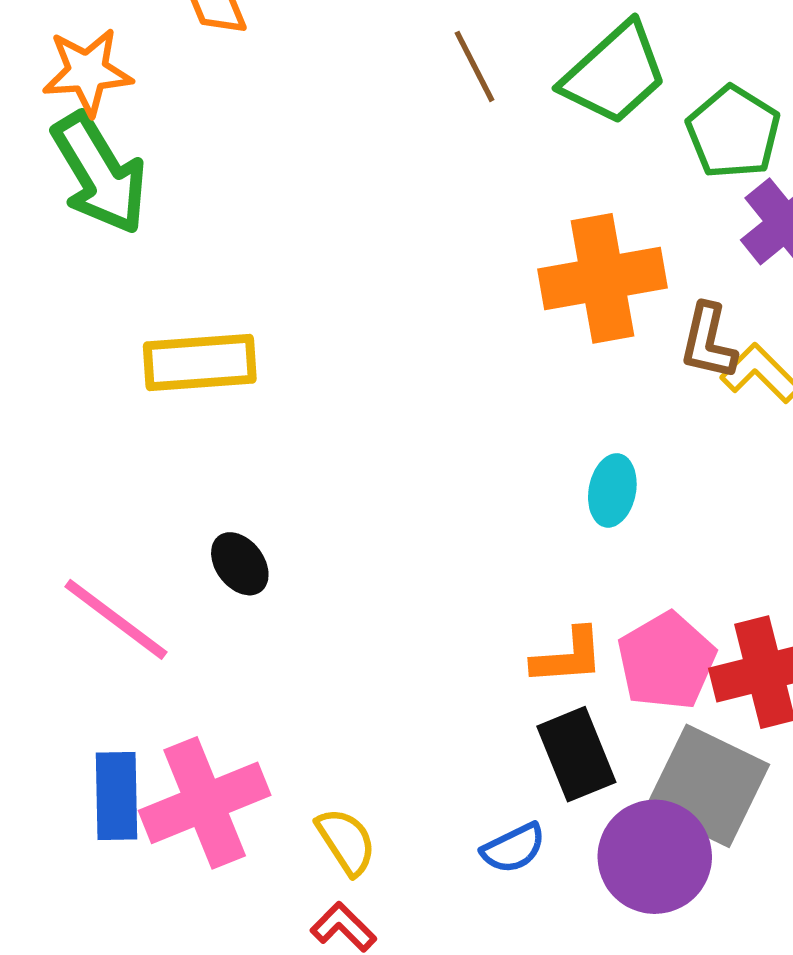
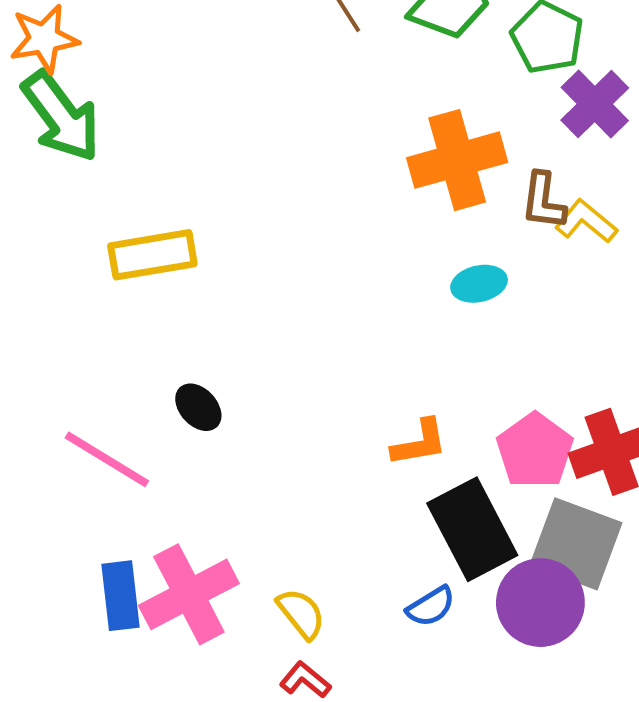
cyan ellipse: (612, 490) -> (479, 284), moved, turned 72
orange L-shape: (568, 656) -> (419, 443), moved
black rectangle: (576, 754) -> (472, 529), size x1.4

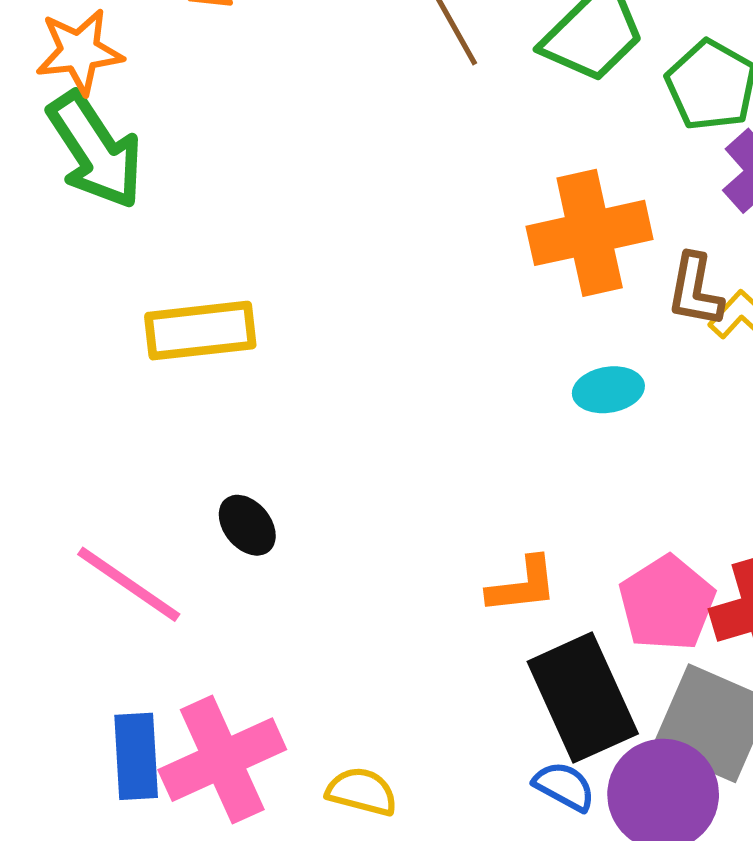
blue semicircle: (431, 606) -> (564, 786), moved, turned -123
yellow semicircle: (301, 614) -> (362, 792), turned -40

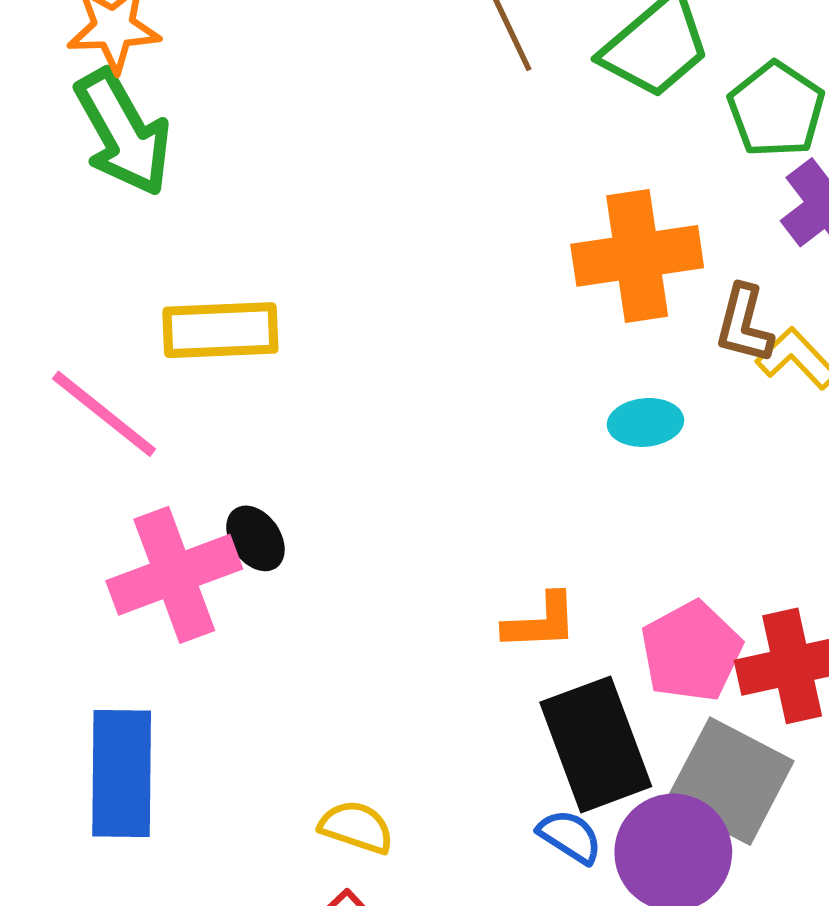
pink line: (129, 584) -> (104, 414), moved
blue rectangle: (136, 756) -> (122, 774), size x1.4
pink cross: (222, 760) -> (174, 575), moved

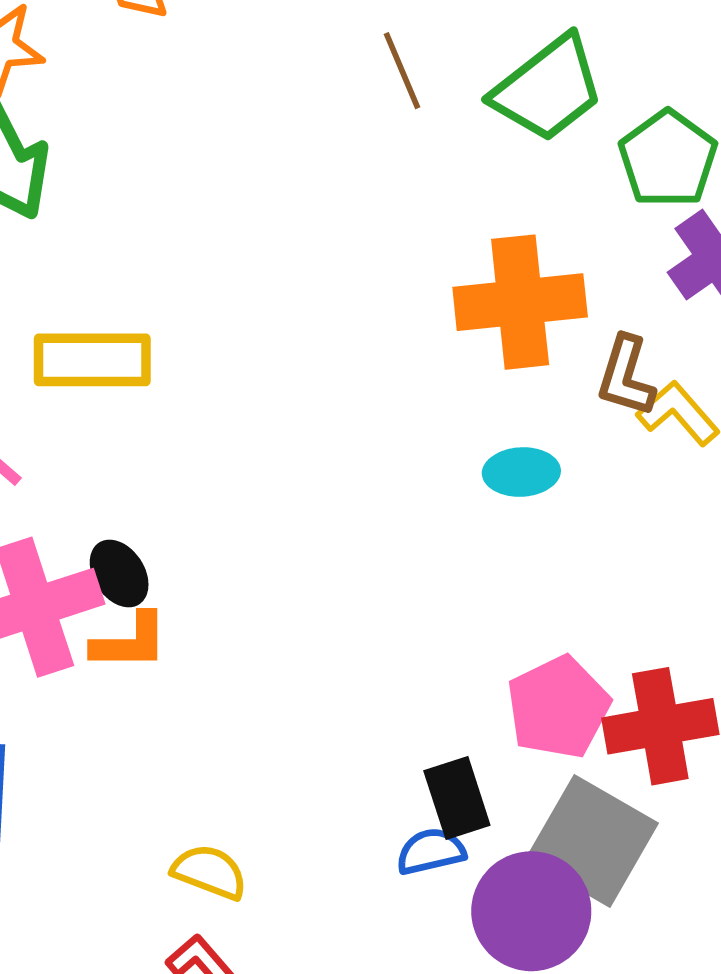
orange L-shape: (541, 622) -> (130, 642), moved
black rectangle: (596, 744) -> (457, 798), size x0.6
blue semicircle: (570, 837) -> (431, 851), moved, turned -48

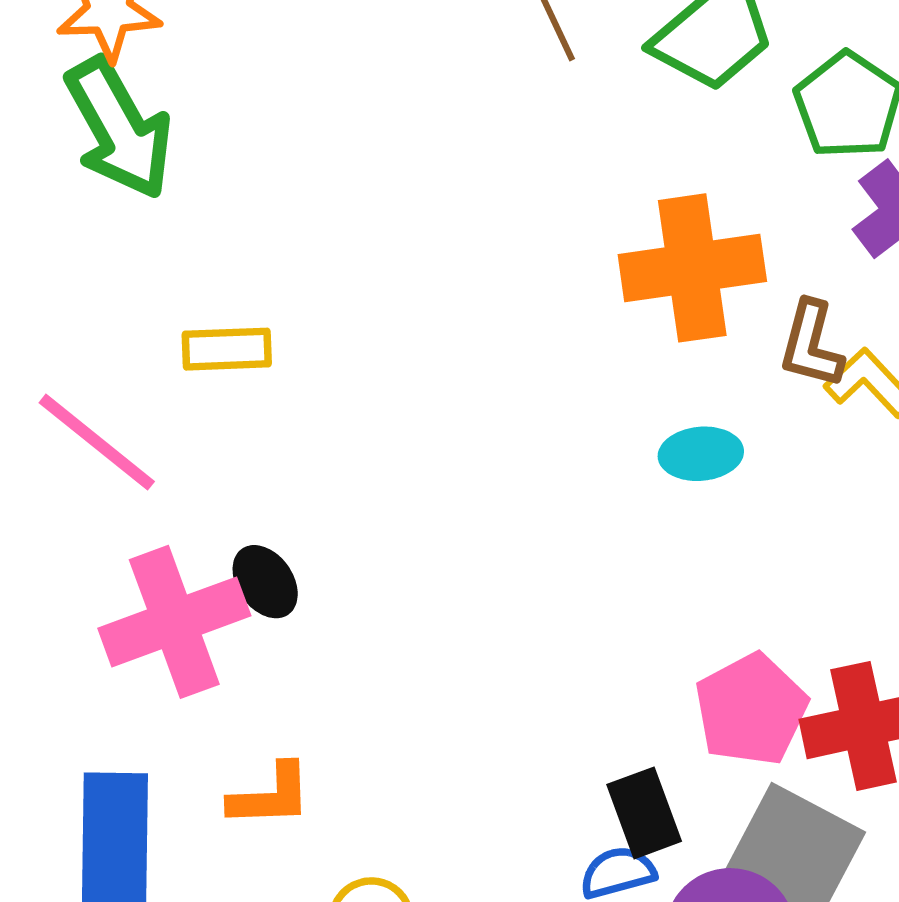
yellow rectangle: (92, 360) -> (227, 349), size x0.7
orange L-shape: (130, 642) -> (270, 796), moved

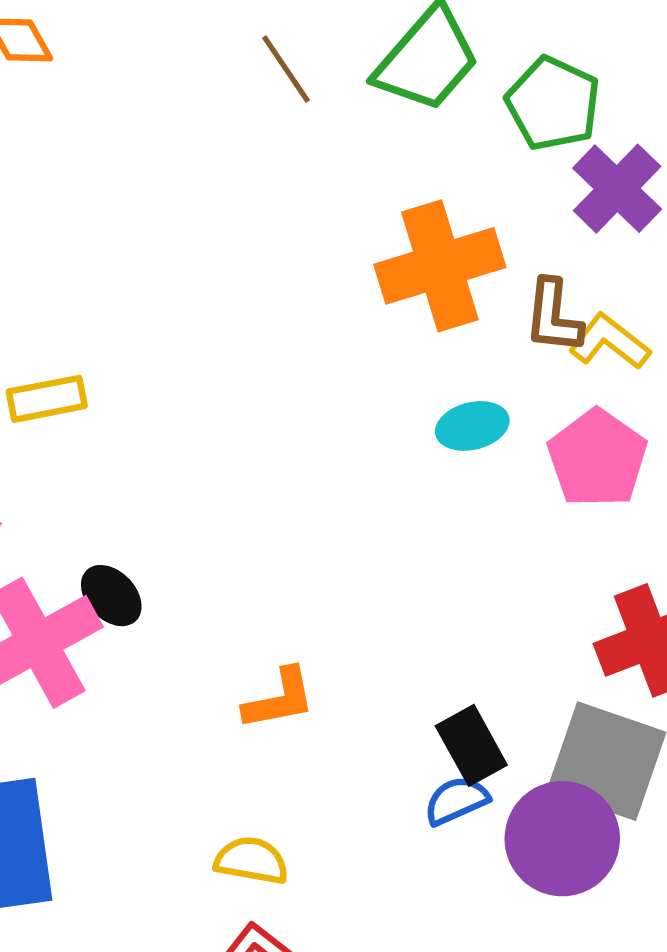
pink pentagon: (751, 710) -> (597, 458), moved
orange L-shape: (270, 796) -> (279, 699), moved

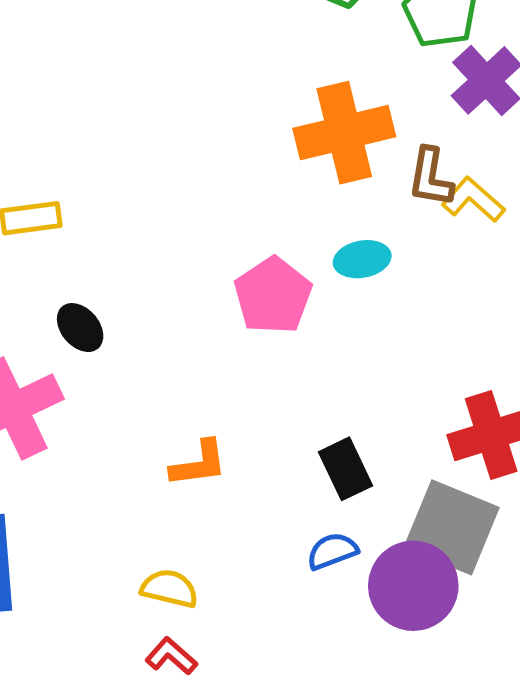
pink pentagon: (597, 458) -> (273, 296), moved
black ellipse: (111, 596) -> (80, 328), moved
black rectangle: (471, 745) -> (345, 469), moved

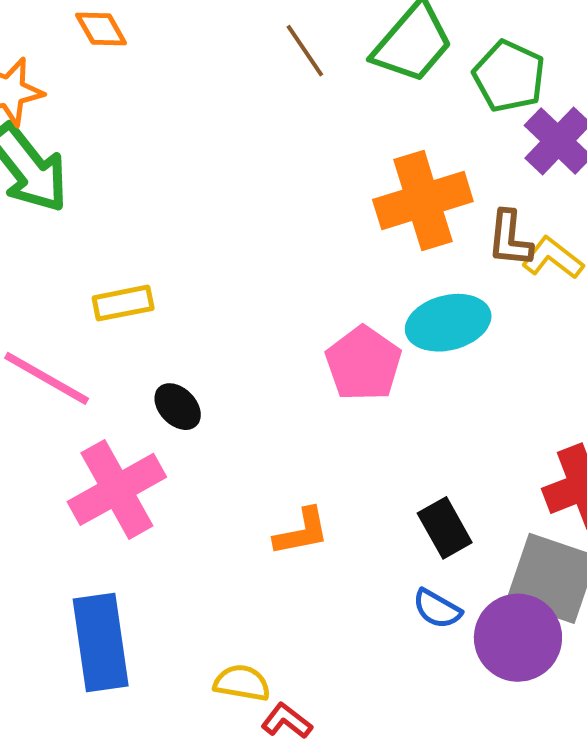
cyan ellipse: (362, 259) -> (448, 323), size x1.5
blue semicircle: (332, 551) -> (437, 609), turned -126
yellow semicircle: (169, 589) -> (242, 683), moved

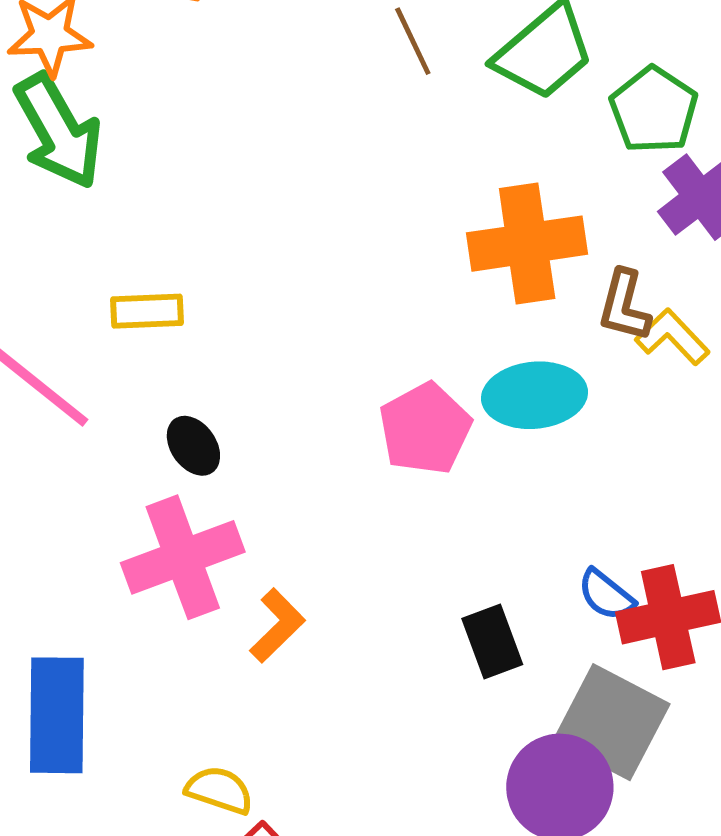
pink cross: (117, 489) -> (183, 557), moved
orange L-shape: (301, 532) -> (277, 625), moved, turned -42
blue semicircle: (437, 609) -> (606, 595), moved

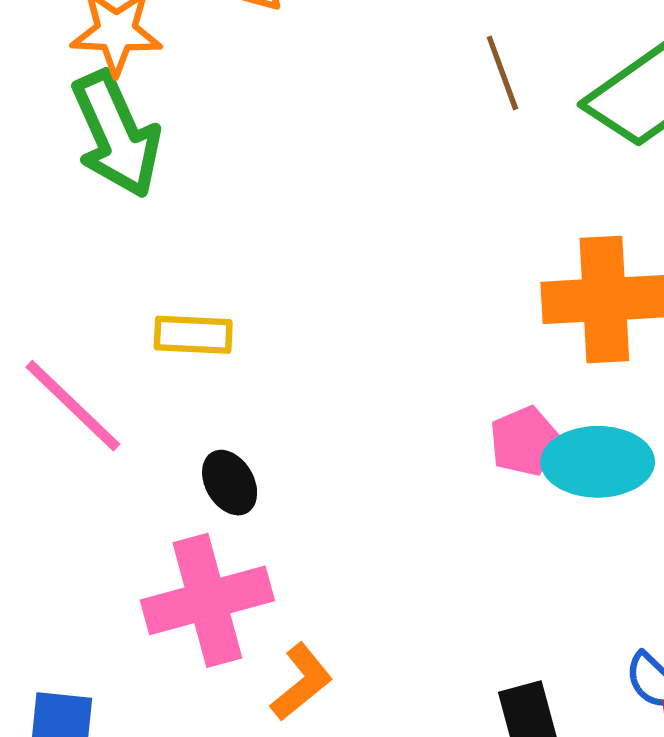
pink pentagon: (425, 429) -> (524, 441), moved, size x0.7

